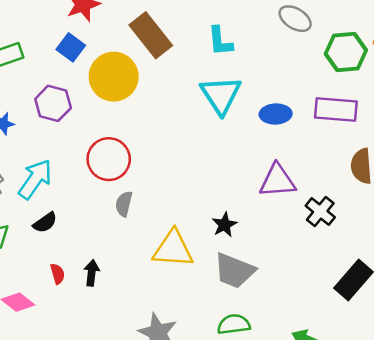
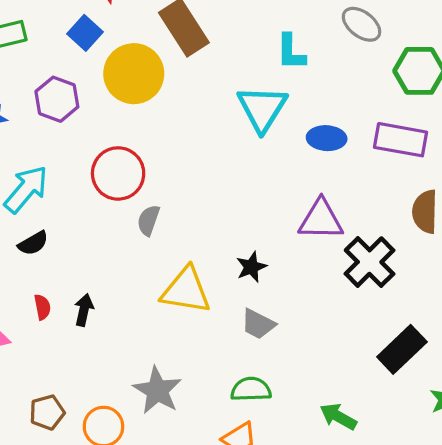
cyan L-shape: (220, 41) -> (291, 52), moved
gray semicircle: (124, 204) -> (148, 220), moved
black cross: (320, 211) -> (370, 262), size x1.4
gray trapezoid: (234, 271) -> (258, 324), size x0.7

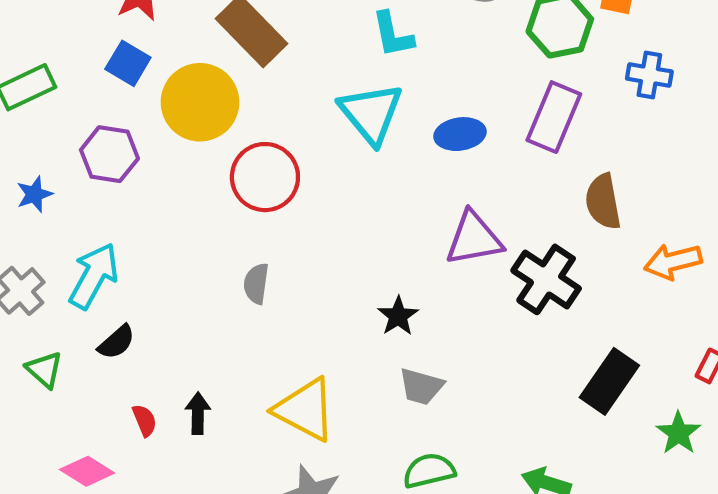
purple rectangle: (401, 140) -> (554, 117), turned -66
red circle: (118, 173) -> (265, 177), moved
yellow triangle: (186, 290) -> (305, 410), moved, turned 30

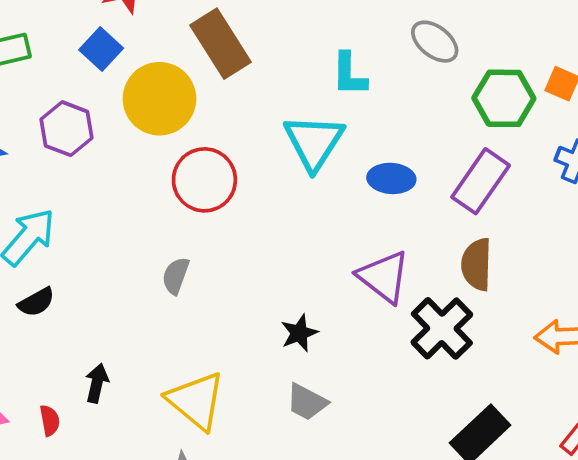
brown semicircle: (603, 202) -> (477, 264), moved
purple triangle: (474, 239) -> (384, 277), turned 36
red semicircle: (144, 420) -> (50, 420), moved

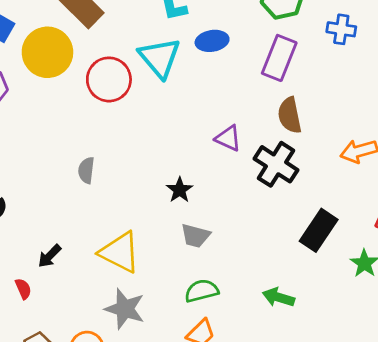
blue ellipse: (391, 178) -> (212, 41), moved
red circle: (204, 180) -> (109, 79), moved
purple triangle: (384, 277) -> (228, 138), size x0.7
black arrow: (97, 383) -> (50, 256), turned -135

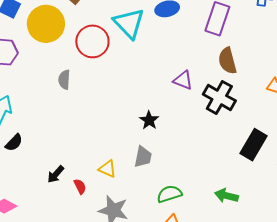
gray semicircle: (86, 170) -> (64, 80), moved
gray trapezoid: (196, 236) -> (143, 157), moved, turned -90
yellow triangle: (120, 252) -> (107, 169), size x0.6
red semicircle: (23, 289) -> (80, 186), moved

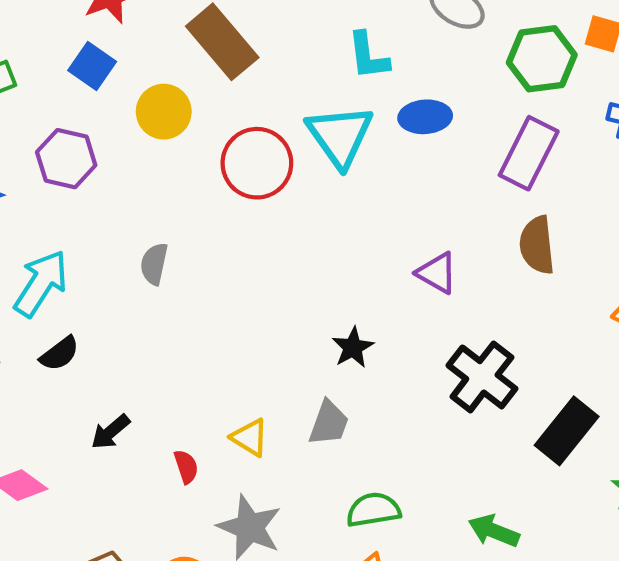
yellow circle: (46, 24) -> (164, 112), size x0.7
gray semicircle: (64, 80) -> (154, 264), moved
black cross: (219, 98) -> (482, 377), moved
black arrow: (56, 174) -> (110, 432), moved

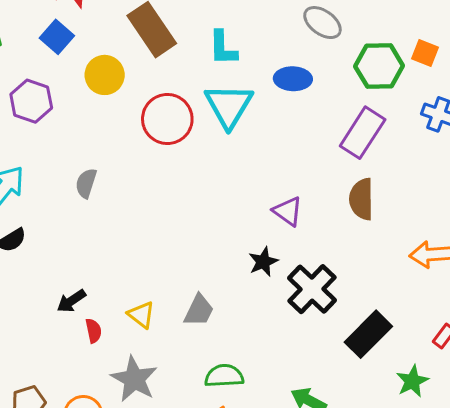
cyan L-shape: (368, 56) -> (223, 48), moved
blue ellipse: (425, 117) -> (293, 79), moved
black star: (353, 348) -> (263, 262), moved
black arrow: (110, 432) -> (71, 301), moved

